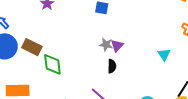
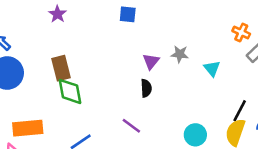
gray star: (106, 45) -> (180, 54), moved
brown rectangle: (32, 47) -> (61, 68), moved, turned 54

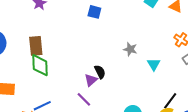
purple triangle: (151, 61) -> (91, 80), moved
black semicircle: (146, 88) -> (100, 72), turned -32

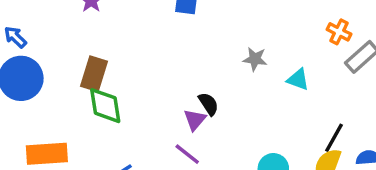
brown rectangle: (36, 46) -> (94, 74), turned 30
cyan triangle: (154, 64) -> (298, 79), turned -32

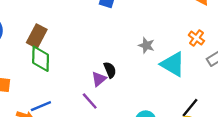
orange cross: (339, 32) -> (196, 38), moved
cyan triangle: (298, 79) -> (173, 64), size x1.6

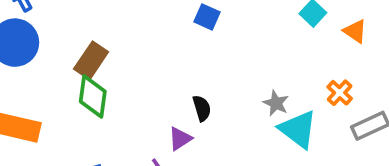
gray star: (146, 45) -> (276, 103), moved
black semicircle: (110, 70) -> (202, 108), moved

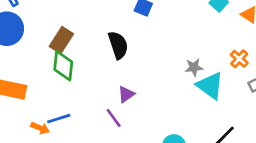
gray star: (276, 103) -> (194, 67), turned -30
black semicircle: (202, 108) -> (118, 45), moved, size x1.5

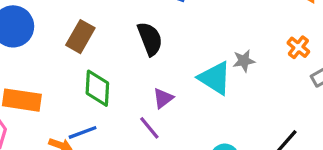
green diamond: (63, 66) -> (97, 88), moved
cyan triangle: (210, 86) -> (215, 78), moved

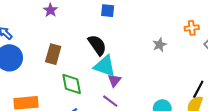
orange cross: (298, 47) -> (192, 28), turned -32
cyan triangle: (215, 78) -> (105, 66), moved

